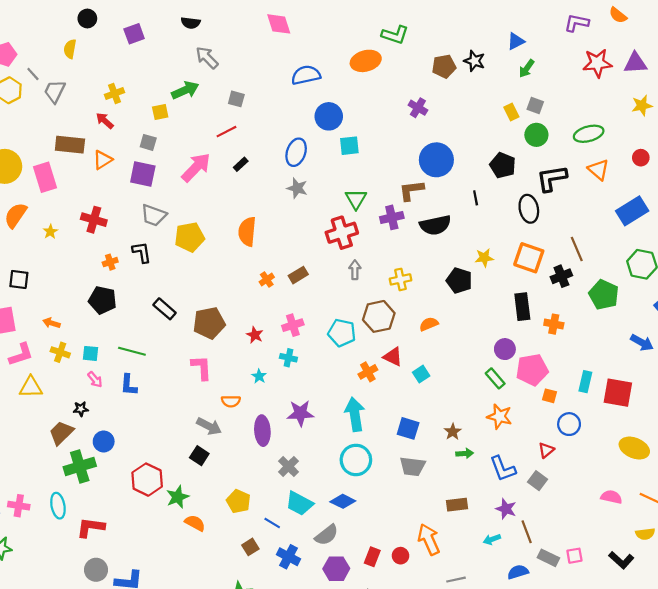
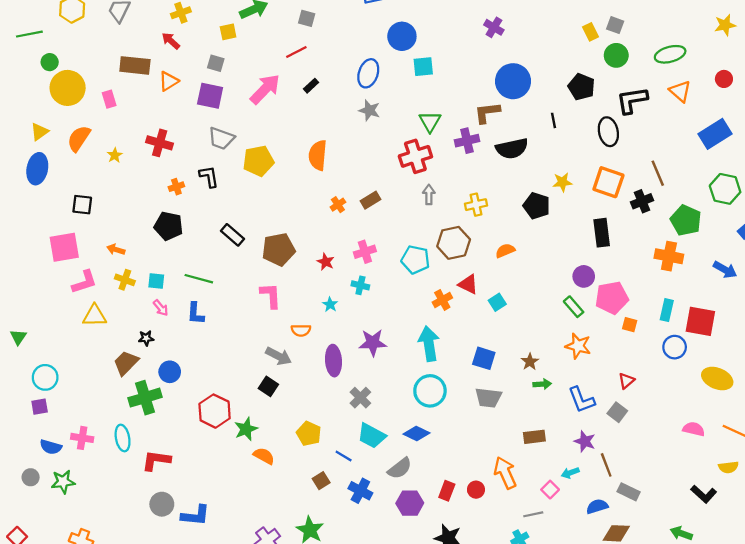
pink rectangle: (45, 177) -> (109, 99), size x0.6
orange cross: (554, 324) -> (669, 256), moved, size x1.4
blue circle: (569, 424) -> (675, 347), moved
pink square: (574, 556) -> (550, 490), moved, turned -35

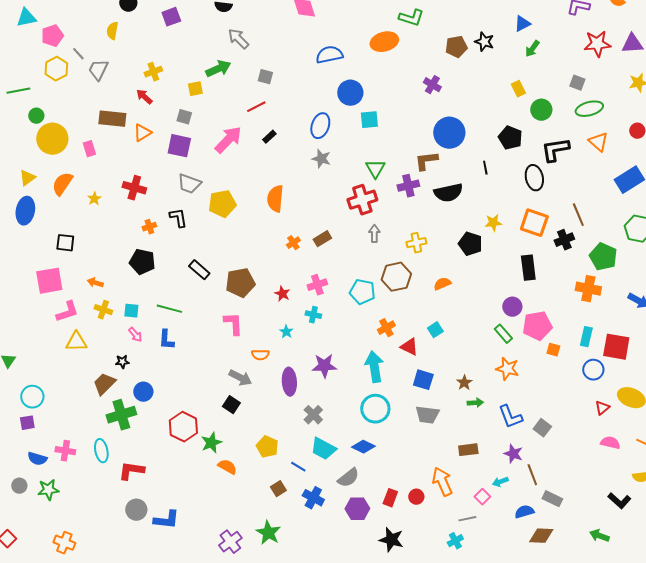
gray square: (615, 25) -> (577, 83), moved
red triangle: (468, 284) -> (409, 347), moved
red triangle: (626, 381) -> (602, 408), moved

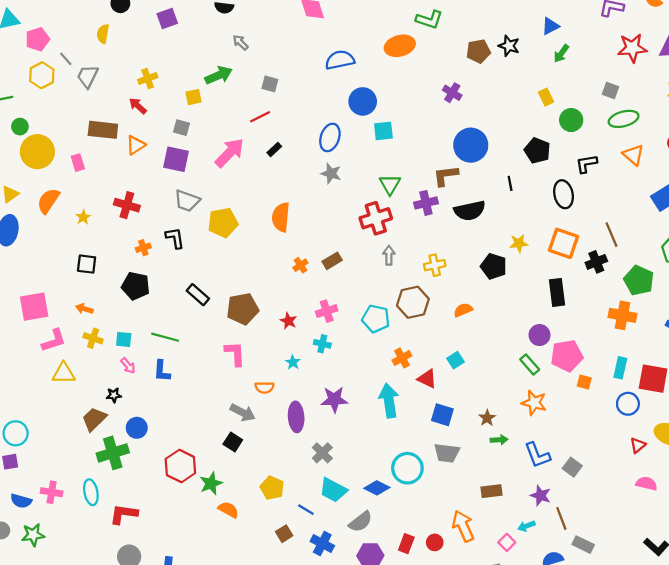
gray arrow: (238, 39) -> (240, 43), size x0.7
black L-shape: (555, 150) -> (586, 164), size x0.7
black square: (65, 243) -> (87, 264), moved
cyan circle: (375, 409) -> (407, 468), moved

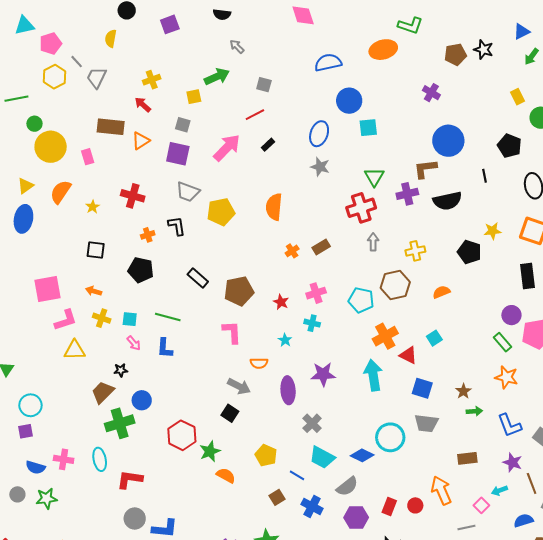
orange cross: (402, 358) -> (385, 336), size x1.4

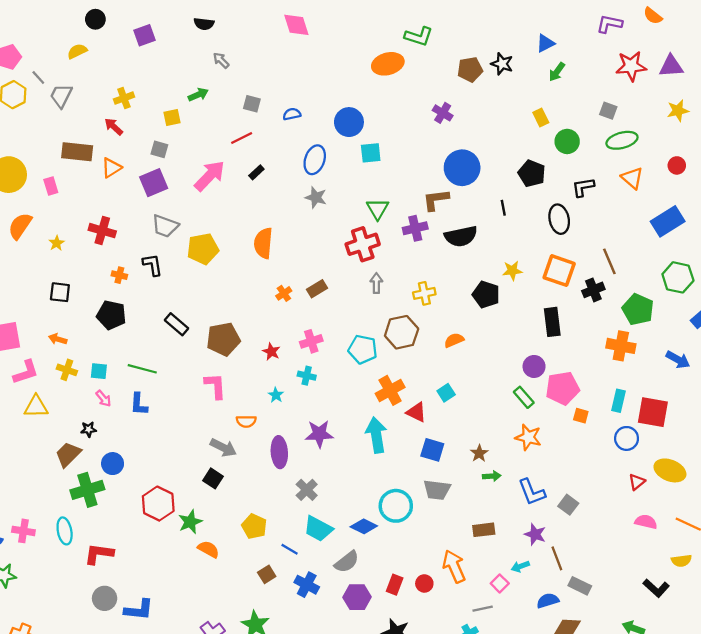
yellow semicircle: (111, 38) -> (77, 51), turned 54
blue semicircle: (328, 63) -> (292, 114), moved, size x0.6
green arrow: (217, 77) -> (198, 95), size x0.7
purple square: (178, 154) -> (154, 183), turned -35
orange cross: (148, 235) -> (119, 275), turned 32

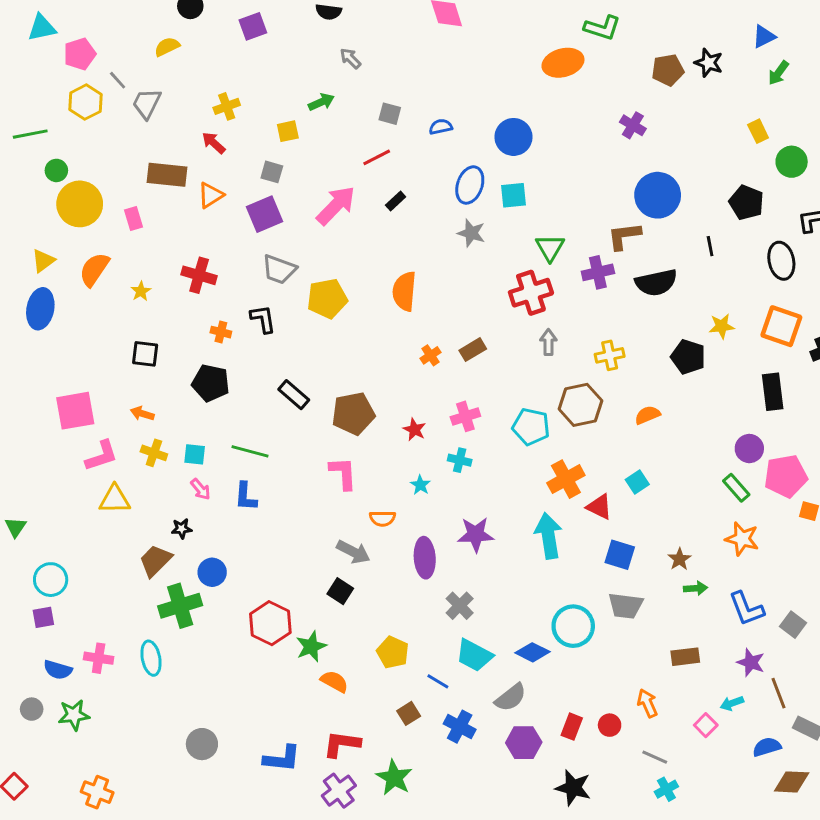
cyan square: (371, 153) -> (513, 195), moved
red L-shape: (99, 554) -> (342, 744), moved
orange arrow: (454, 566) -> (647, 703), size x0.7
gray line: (483, 609) -> (655, 757), moved, turned 36
blue L-shape: (139, 610) -> (282, 759), moved

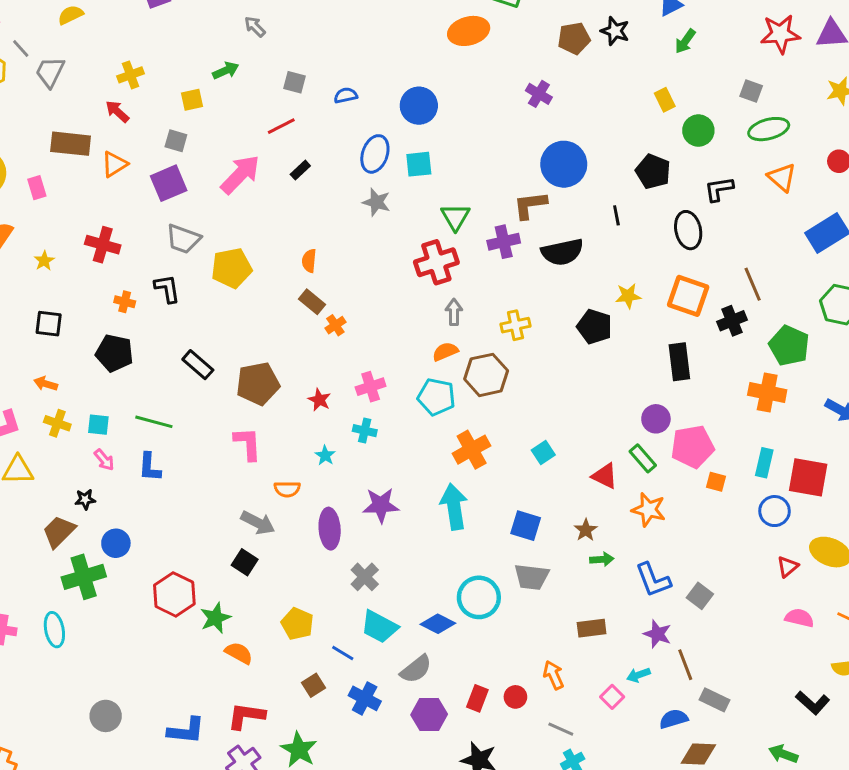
orange semicircle: (404, 291) -> (309, 261), size x0.6
brown rectangle: (473, 350) -> (312, 302), moved, turned 70
orange semicircle: (647, 415) -> (445, 352), moved
red triangle: (599, 507) -> (605, 476), moved

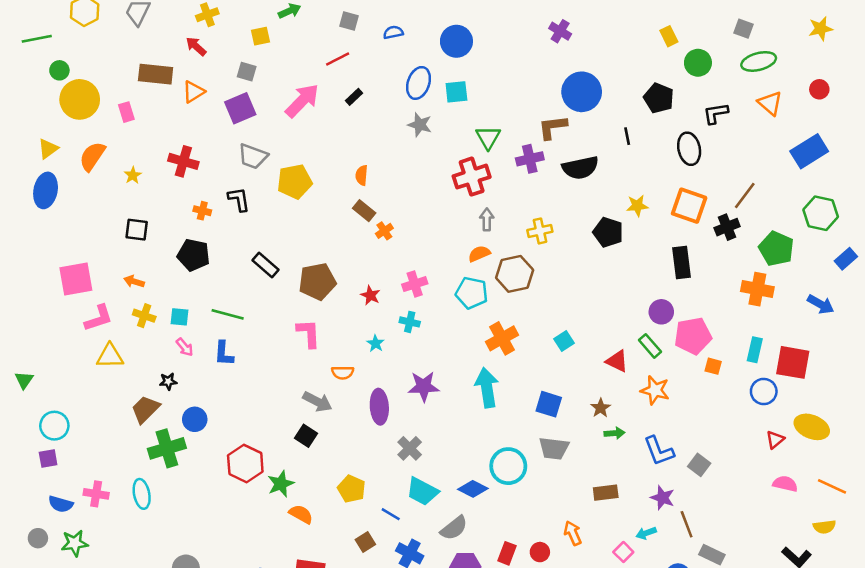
brown line: (753, 284) -> (745, 196), turned 60

